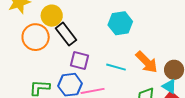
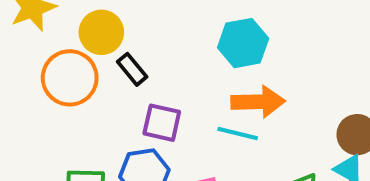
black rectangle: (66, 34) -> (132, 69), size x0.7
orange arrow: (147, 62) -> (258, 102), moved, turned -45

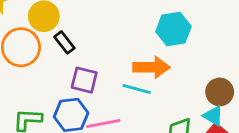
cyan hexagon: (243, 43) -> (173, 29), moved

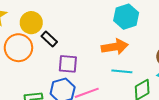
cyan line: (137, 89) -> (122, 71), moved

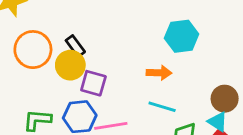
yellow circle: (31, 23) -> (70, 65), moved
orange arrow: (115, 47) -> (159, 73), size x0.7

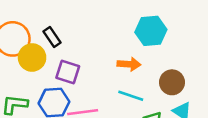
yellow circle: (70, 65) -> (32, 58), moved
brown circle: (225, 99) -> (172, 82), moved

